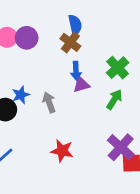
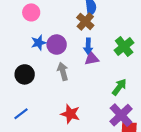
purple circle: (27, 38) -> (57, 45), moved
blue star: (21, 95) -> (39, 43), moved
green arrow: (114, 99) -> (119, 87), moved

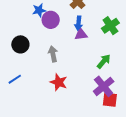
blue star: (39, 43) -> (39, 10), moved
gray arrow: (63, 71) -> (53, 54), moved

